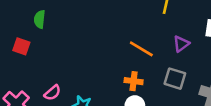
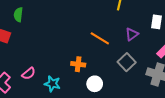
gray square: (175, 79) -> (127, 62), turned 30
orange cross: (134, 81) -> (78, 64), moved

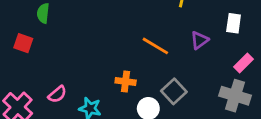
gray square: (127, 62) -> (174, 91), moved

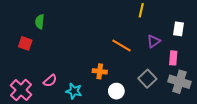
pink rectangle: (244, 63) -> (173, 58), moved, turned -40
gray square: (174, 91) -> (147, 79), moved

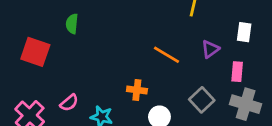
green semicircle: (40, 22) -> (72, 24), moved
red square: (25, 43) -> (35, 52), size x1.5

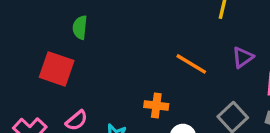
red square: (35, 52) -> (57, 69), moved

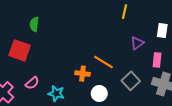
orange line: (191, 64) -> (103, 62), moved

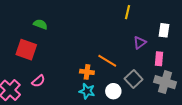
green semicircle: (34, 24) -> (40, 24), turned 104
cyan star: (56, 93) -> (87, 91), moved
white circle: (99, 93) -> (113, 91), moved

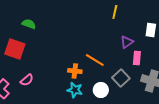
pink rectangle: (159, 59) -> (137, 58), moved

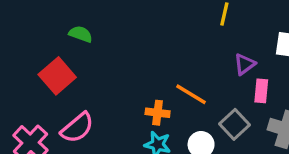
red square: (15, 49) -> (57, 76), turned 30
pink semicircle: (27, 80) -> (77, 128), size x1.5

